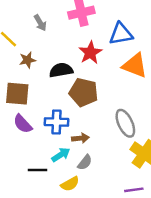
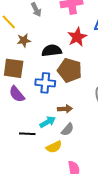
blue cross: (57, 122) -> (45, 83), moved

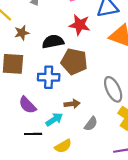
red star: (77, 37) -> (80, 25), turned -30
purple semicircle: (17, 94) -> (28, 105), moved
gray semicircle: (67, 129) -> (91, 124), moved

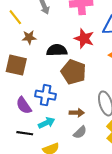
blue cross: (49, 77) -> (46, 95), moved
brown arrow: (72, 104) -> (77, 113), moved

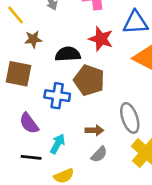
blue cross: (46, 95) -> (57, 96), moved
cyan arrow: (47, 123) -> (58, 144), turned -35

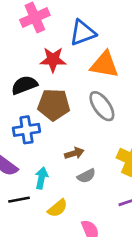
gray ellipse: (130, 118) -> (102, 106), moved
gray semicircle: (99, 154) -> (86, 176), turned 36

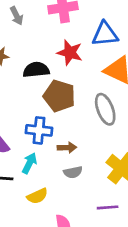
blue cross: (26, 130) -> (39, 130), moved

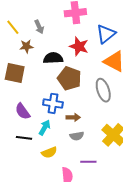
gray arrow: (17, 16) -> (39, 27), moved
blue triangle: (105, 34) -> (106, 34), turned -35
purple line: (108, 207) -> (88, 162), moved

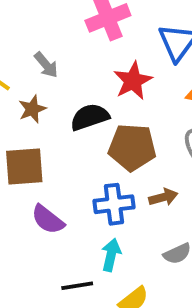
red star: (79, 46) -> (133, 81), turned -30
purple semicircle: (23, 111) -> (48, 219), moved
brown arrow: (73, 117) -> (163, 197), moved

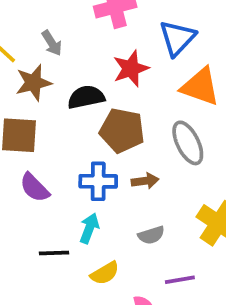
brown star: (32, 109) -> (33, 83), size x1.4

